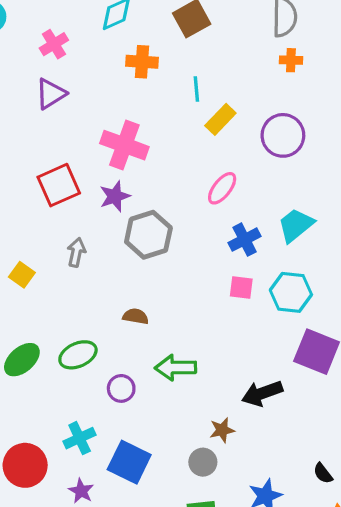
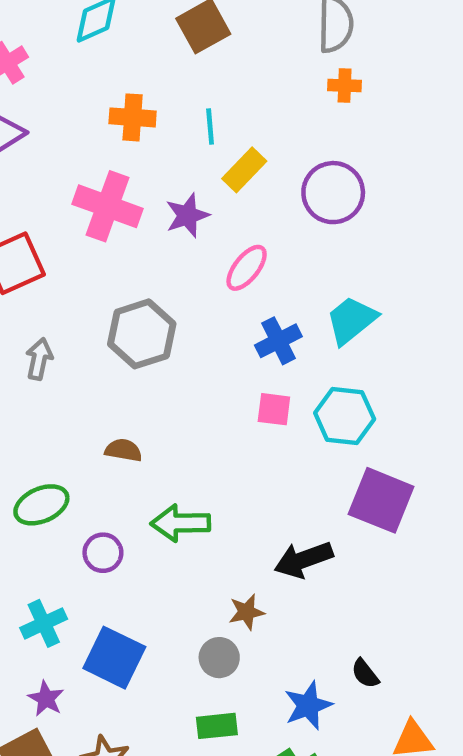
orange cross: (142, 62) -> (133, 117), moved
purple star: (115, 196) -> (187, 215), moved
black semicircle: (323, 473) -> (365, 674), moved

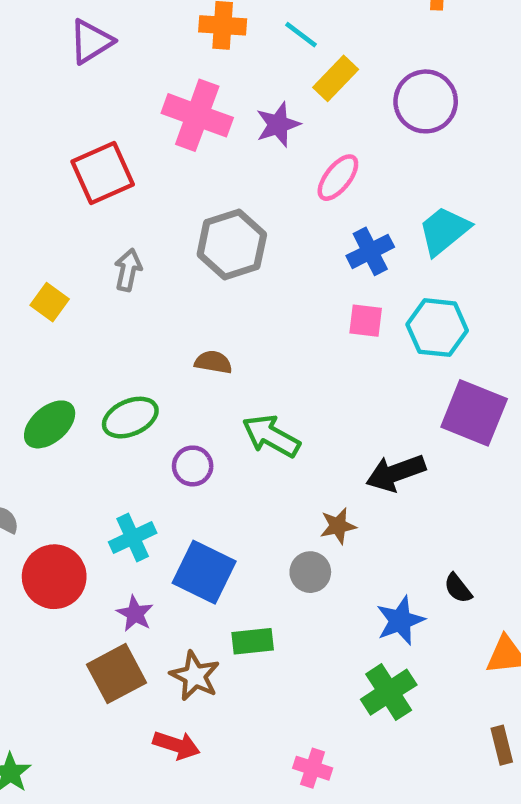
cyan line: (210, 127) -> (301, 35), turned -48
green arrow: (180, 523) -> (271, 436), turned 30
green rectangle: (217, 726) -> (253, 641), moved

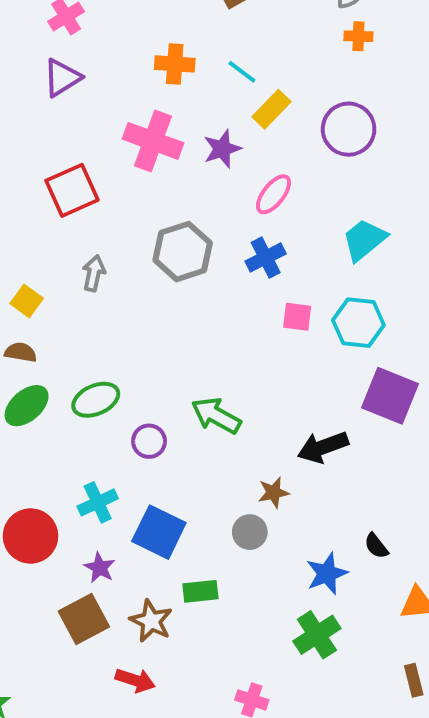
blue cross: (370, 251) -> (266, 257), moved
brown semicircle: (213, 362) -> (21, 352), moved

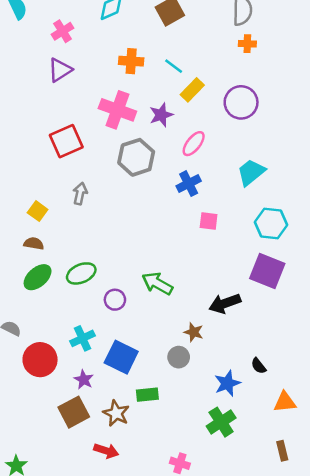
gray hexagon: (183, 252) -> (136, 157), moved
cyan hexagon: (358, 323) -> (271, 224), moved
brown star: (273, 493) -> (194, 332), turned 30

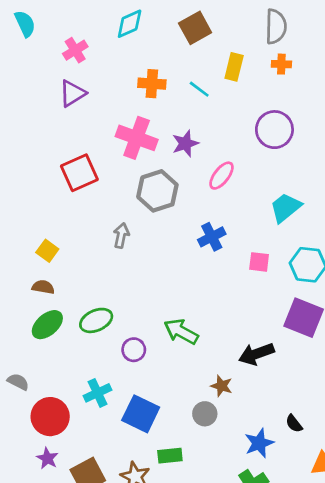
yellow rectangle: (192, 90) -> (234, 67), moved, turned -30
blue cross: (189, 184) -> (212, 237), moved
gray arrow: (80, 194) -> (121, 235), moved
pink square: (209, 221) -> (259, 262), moved
purple star: (84, 380) -> (47, 458), moved

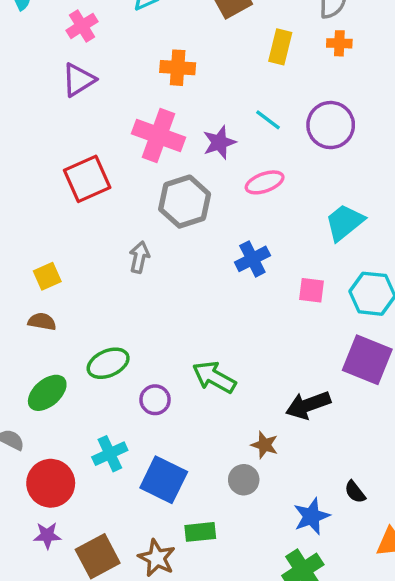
cyan line: (199, 89) -> (268, 120), moved
pink ellipse: (222, 176) -> (265, 182), turned 32
yellow square: (47, 251) -> (47, 276), turned 30
green ellipse: (47, 325) -> (47, 393), moved
purple star: (47, 458) -> (47, 535), turned -30

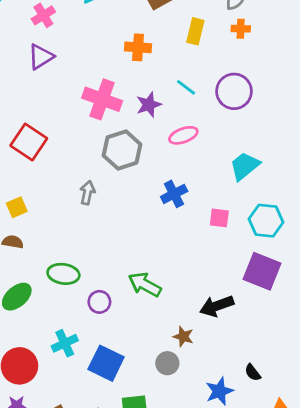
orange cross: (178, 68) -> (138, 47), moved
red square: (87, 179) -> (29, 142), moved, turned -32
green ellipse: (108, 363) -> (63, 274), turned 32

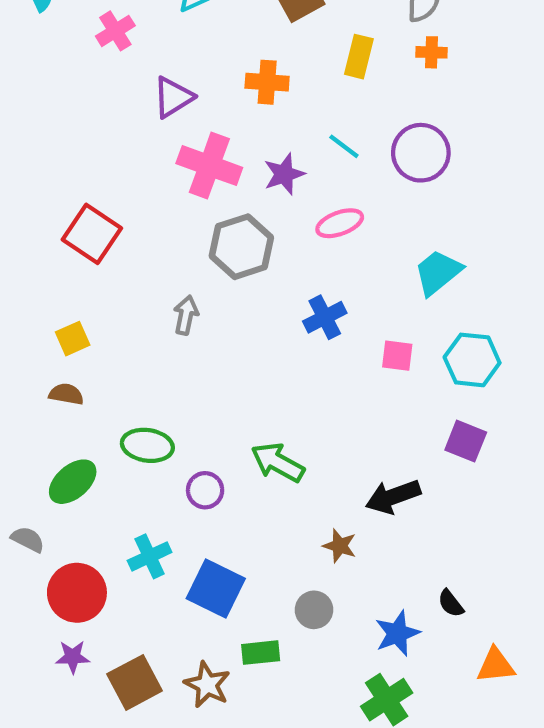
purple triangle: (41, 57) -> (173, 97), moved
purple square: (262, 271) -> (466, 441), size x0.7
gray circle: (167, 363) -> (314, 610), moved

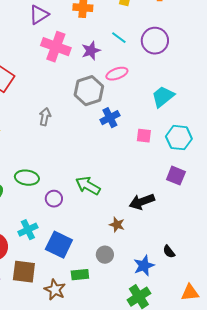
gray hexagon: (241, 247) -> (89, 91), moved
orange triangle: (496, 665) -> (190, 293), moved
brown square: (135, 682) -> (24, 272), moved, turned 35

